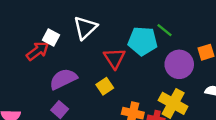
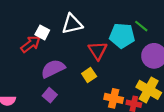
white triangle: (85, 28) -> (72, 24), turned 30

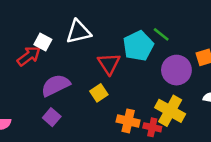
cyan pentagon: (122, 36) -> (138, 46), turned -30

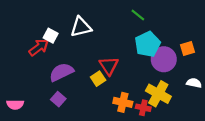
green line: (161, 34) -> (138, 15), moved
cyan pentagon: (138, 46) -> (148, 44), moved
red triangle: (109, 64) -> (109, 66), moved

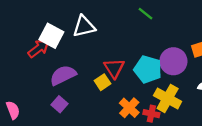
white square: (51, 36) -> (51, 36), size x1.5
cyan pentagon: (148, 44) -> (148, 69), moved, turned -30
orange cross: (123, 102) -> (129, 108), turned 30
pink semicircle: (15, 105) -> (13, 110), turned -112

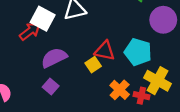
purple circle: (173, 61) -> (163, 20), moved
red triangle: (114, 68) -> (105, 51), turned -45

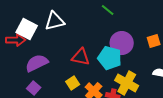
purple circle: (163, 20) -> (122, 43), moved
red arrow: (30, 31) -> (16, 40), turned 36
yellow square: (93, 65) -> (73, 83), moved

